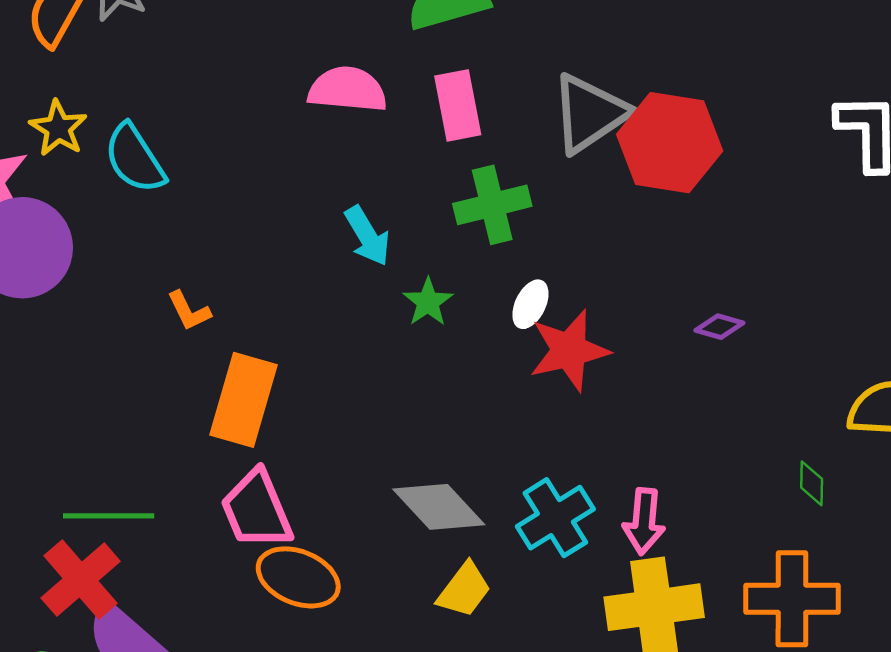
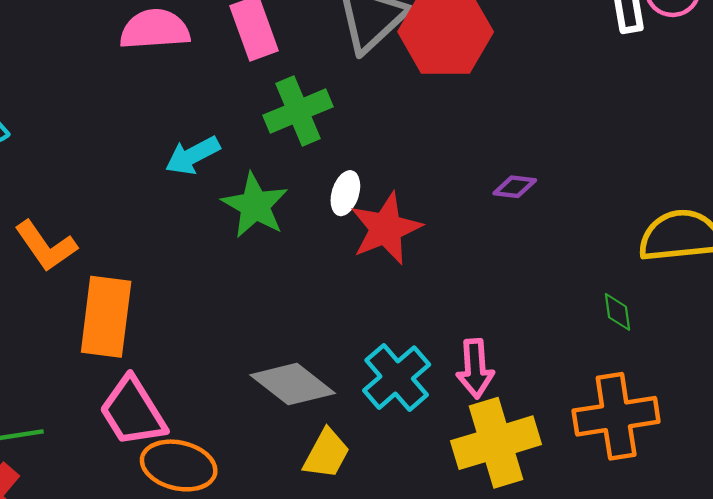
cyan arrow: (367, 236) -> (193, 156), turned 102
green star: (428, 302) -> (255, 205), size x1.5
orange L-shape: (189, 311) -> (46, 246), size x1.5

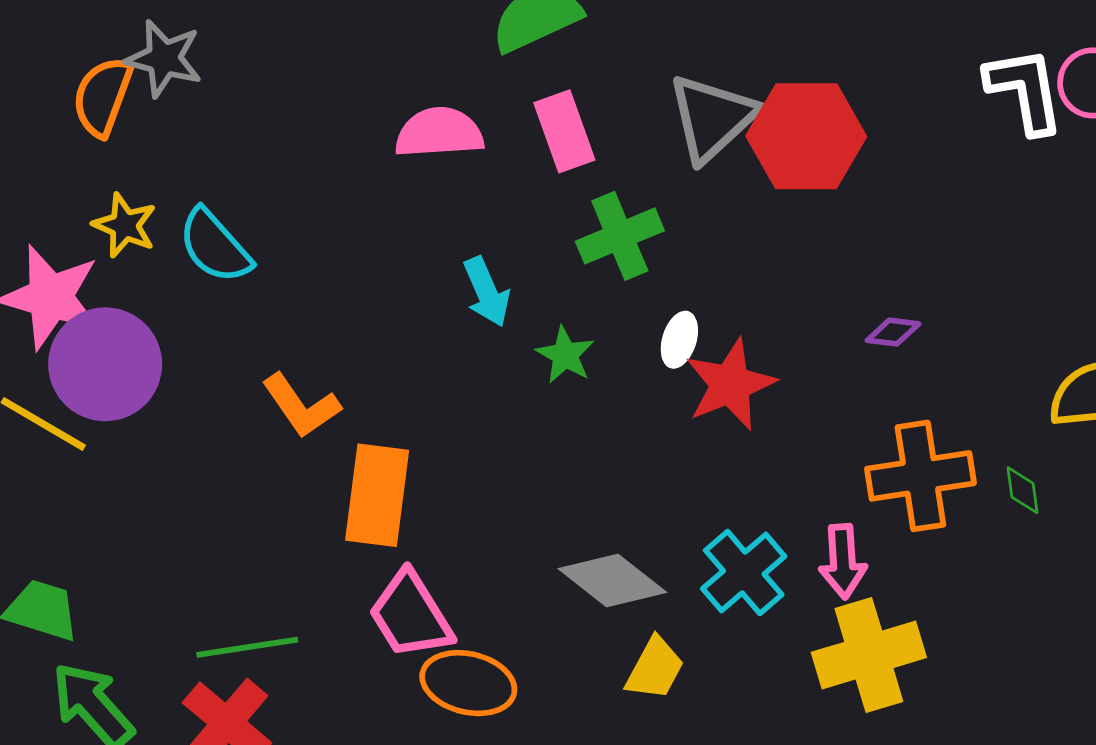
cyan arrow: (193, 156) -> (487, 292), turned -86
green star: (255, 205) -> (565, 355), size x0.7
orange cross: (616, 416) -> (920, 476), moved

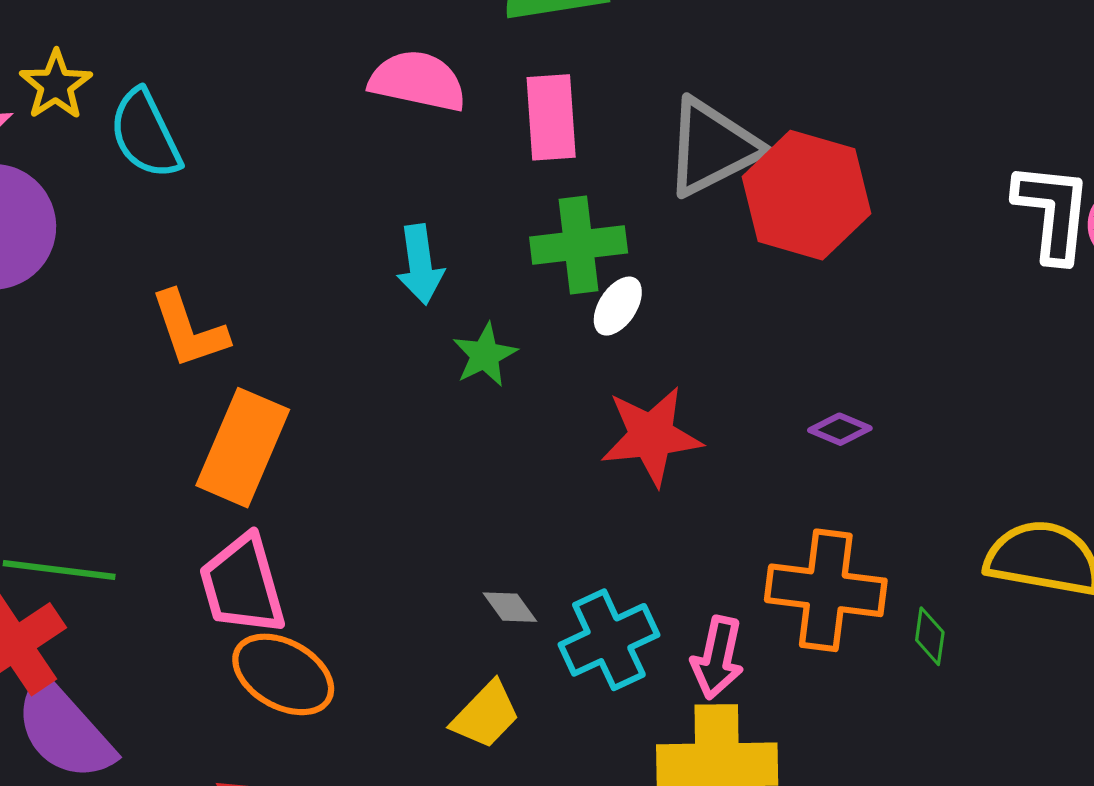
white ellipse: (679, 340) -> (618, 306), moved
gray diamond: (612, 581) -> (510, 607), moved, size x0.5

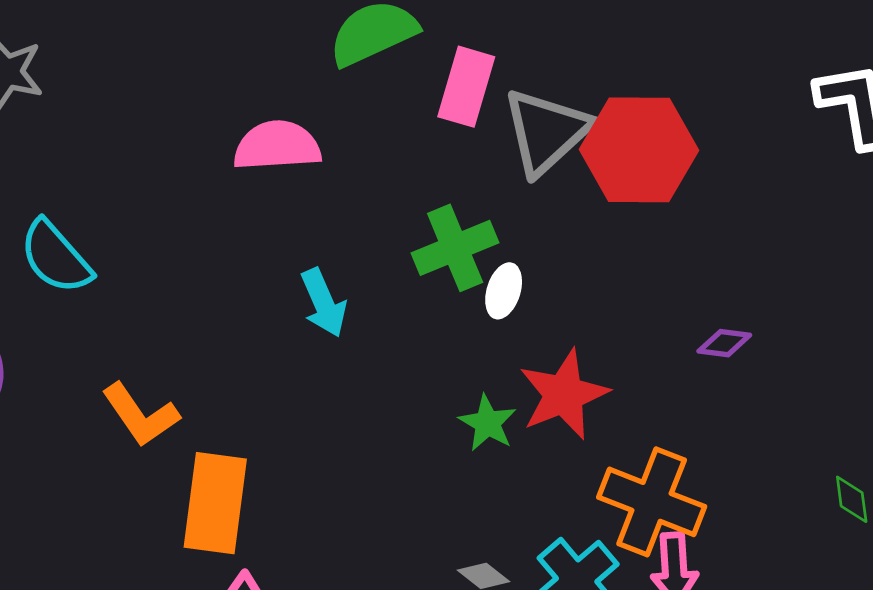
pink rectangle: (551, 117) -> (466, 87), moved, turned 36
green star: (485, 355) -> (488, 423), moved
orange cross: (826, 590) -> (652, 502), moved, turned 30

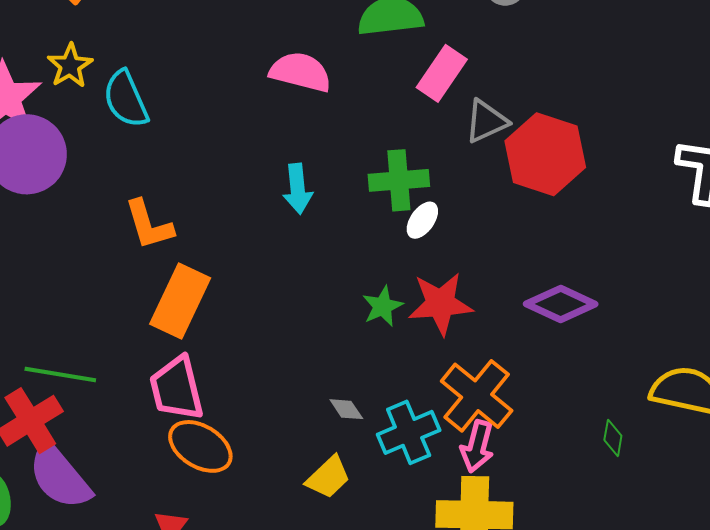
gray triangle: (546, 131) -> (486, 121), size x0.7
purple diamond: (724, 343) -> (561, 304), size x1.8

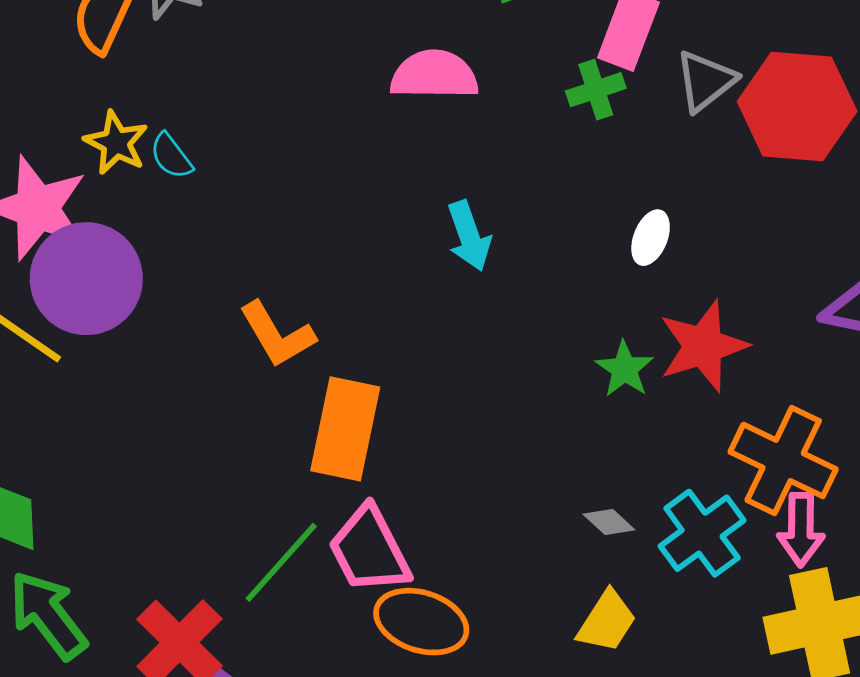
cyan semicircle: (126, 99) -> (171, 156), moved, size x0.6
green cross: (399, 180) -> (596, 90), moved, size x0.7
green line: (60, 374) -> (281, 562), moved, turned -44

